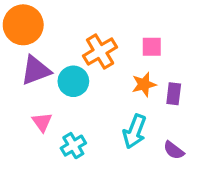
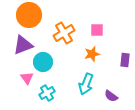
orange circle: (23, 25) -> (29, 15), moved
cyan circle: (73, 81) -> (43, 62), moved
purple rectangle: (174, 94) -> (125, 60), moved

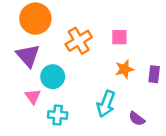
purple triangle: (23, 45) -> (28, 56), turned -50
orange star: (92, 54) -> (124, 69), moved
cyan cross: (47, 93) -> (58, 115), turned 35

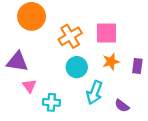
pink square: (119, 37) -> (107, 33), size x1.5
purple triangle: (28, 56) -> (17, 62), moved, turned -40
cyan circle: (53, 77) -> (77, 67), moved

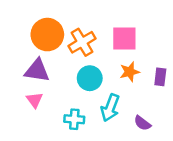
orange circle: (32, 16) -> (47, 35), moved
purple triangle: (17, 62) -> (37, 70), moved
cyan cross: (51, 102) -> (74, 119), moved

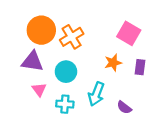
pink square: (124, 38) -> (129, 33), moved, turned 30
cyan circle: (90, 78) -> (66, 72), moved
pink triangle: (34, 100) -> (39, 90), moved

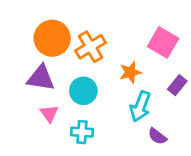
orange star: (113, 63) -> (130, 72), moved
purple rectangle: (140, 67) -> (177, 85), turned 32
cyan arrow: (96, 94) -> (140, 106), moved

